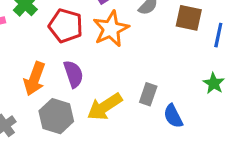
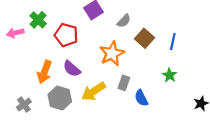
brown square: (189, 18) -> (145, 38), moved, turned 30
orange star: (111, 29) -> (112, 53), moved
purple semicircle: (73, 74) -> (72, 69), turned 150

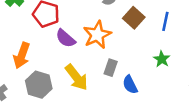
purple semicircle: (72, 69) -> (66, 38), moved
yellow arrow: (93, 92) -> (76, 77), turned -95

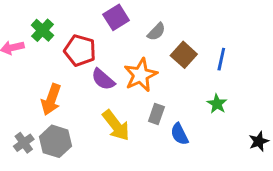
gray hexagon: (39, 85) -> (55, 141), moved

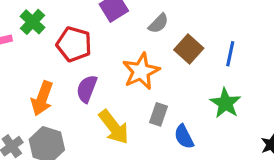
purple semicircle: (103, 79) -> (87, 89), moved, turned 70
green star: (217, 104) -> (225, 103), size x1.4

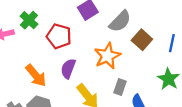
gray semicircle: (158, 23) -> (120, 21), size x1.5
orange arrow: (42, 98) -> (36, 75), turned -60

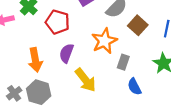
orange arrow: (36, 75) -> (35, 60), turned 30
gray rectangle: (120, 87) -> (123, 62), moved

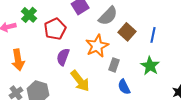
red pentagon: (58, 22) -> (55, 29), turned 30
orange arrow: (35, 60) -> (18, 60), moved

